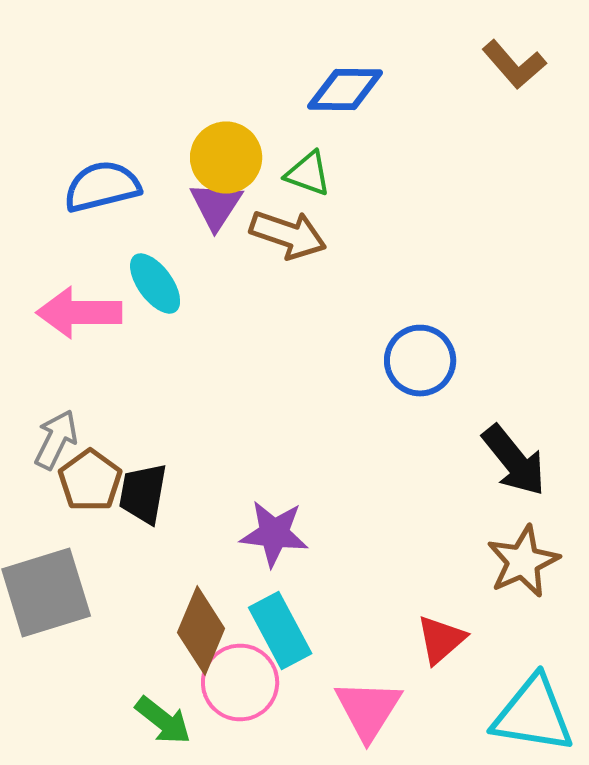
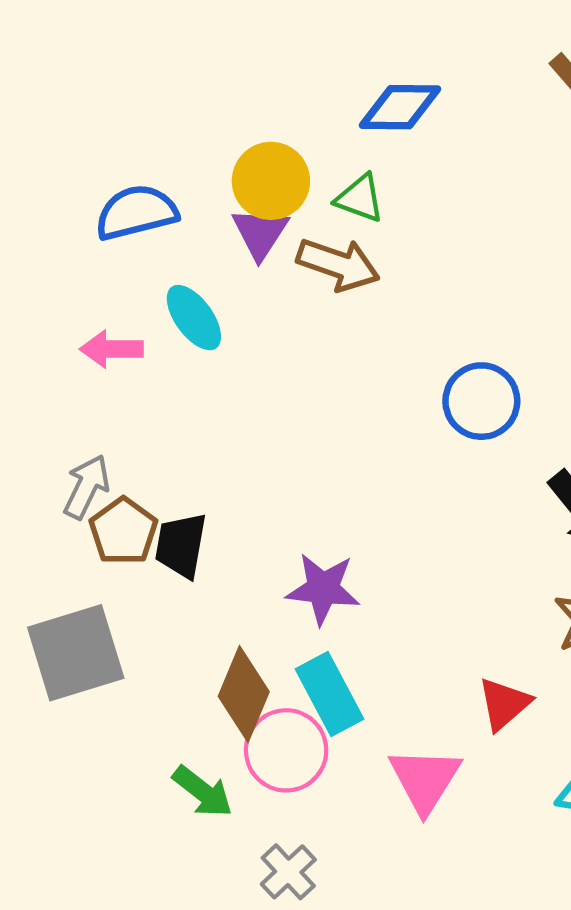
pink arrow: (79, 312) -> (111, 349), size x0.7

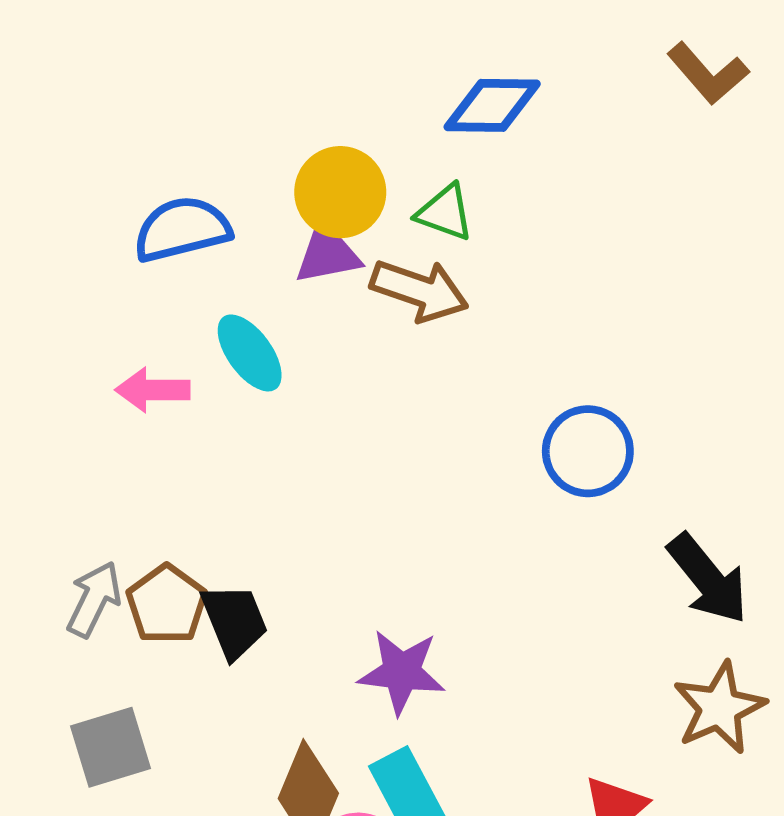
purple triangle: (260, 233) -> (327, 253), turned 46
gray arrow: (87, 487) -> (94, 599), moved
black trapezoid: (181, 545) -> (234, 621), turned 148
gray square: (76, 653) -> (111, 747), size x0.7

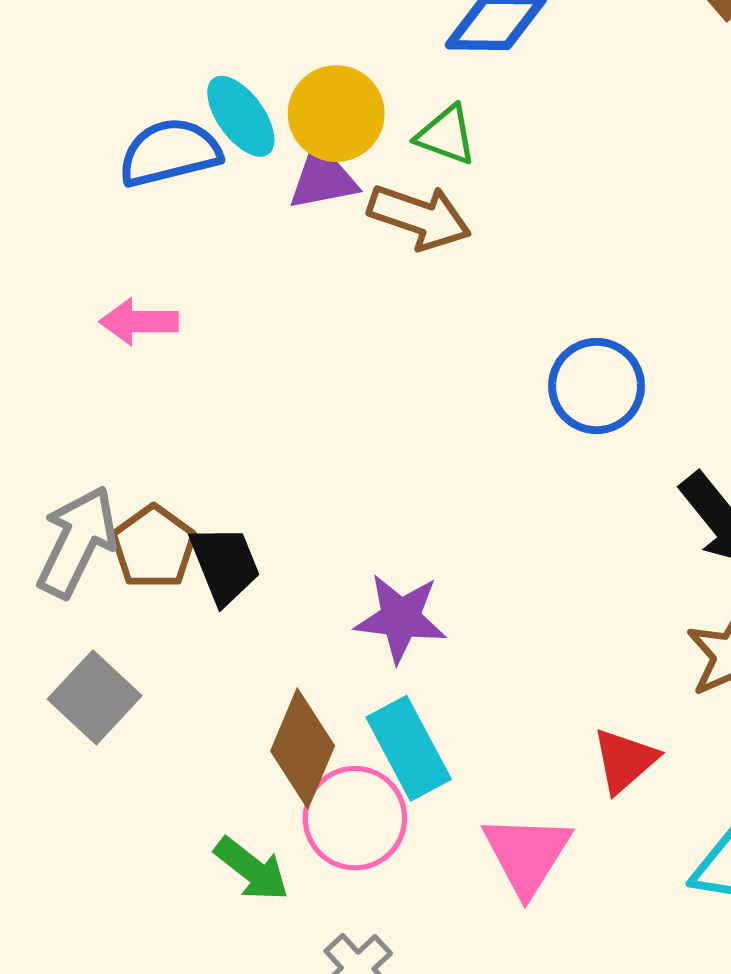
cyan ellipse: (250, 353) -> (241, 116), moved
gray arrow: (94, 599) -> (77, 542), size x1.4
gray square: (111, 747) -> (95, 697), turned -30

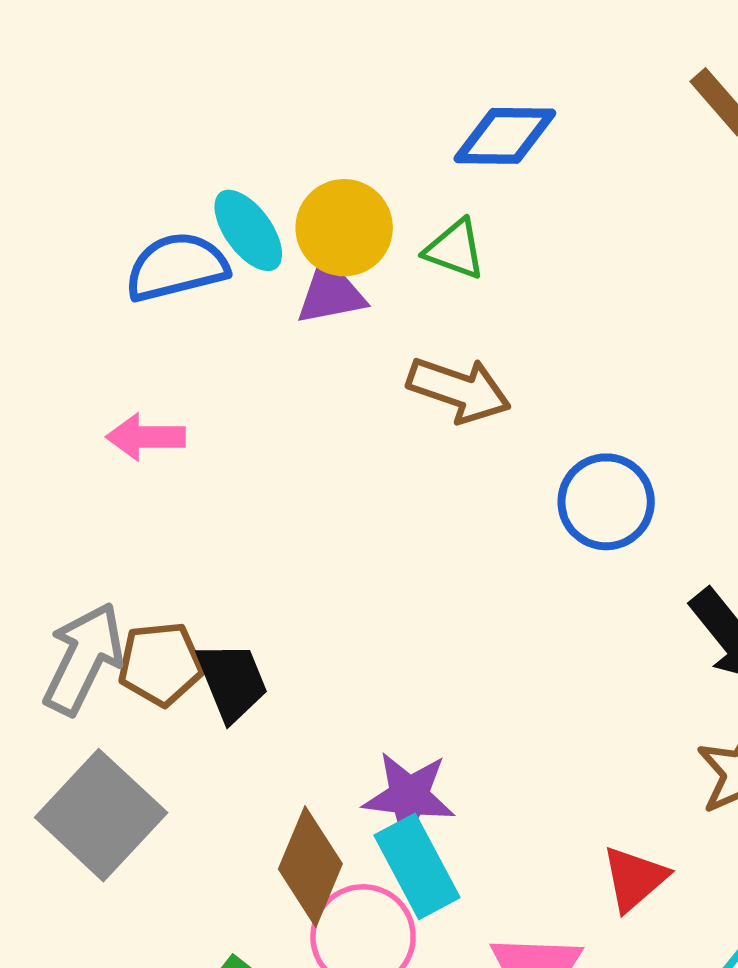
brown arrow: (419, 217) -> (459, 390), moved
brown pentagon: (154, 547) -> (161, 664), turned 30
purple star: (401, 618) -> (409, 796), moved
gray square: (95, 697) -> (101, 815), size x1.4

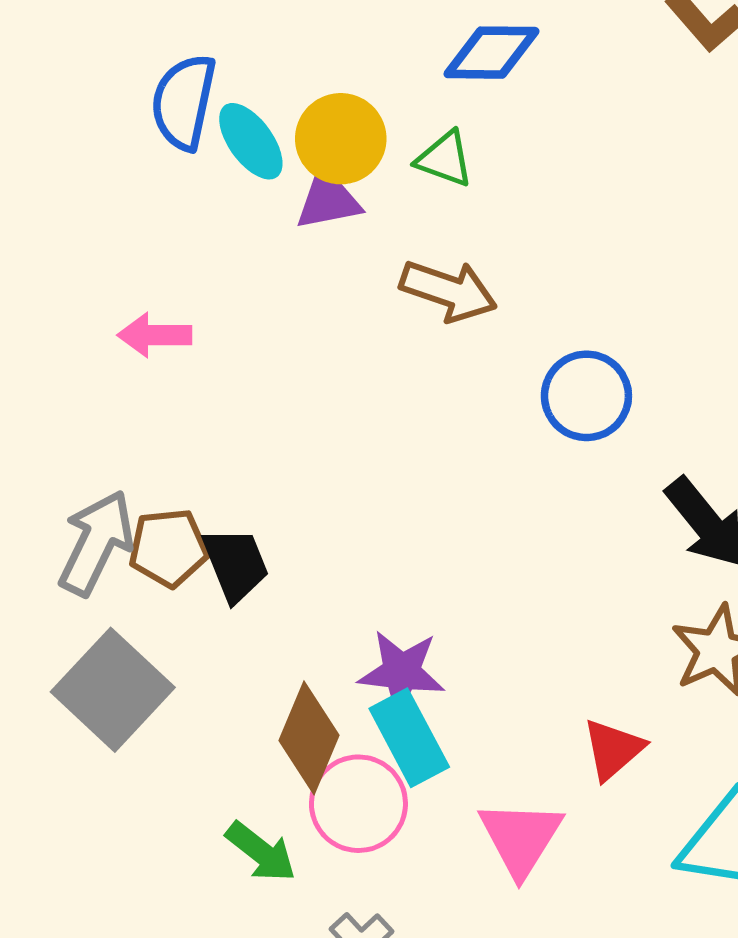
blue semicircle: (177, 267) -> (184, 102), moved, turned -64

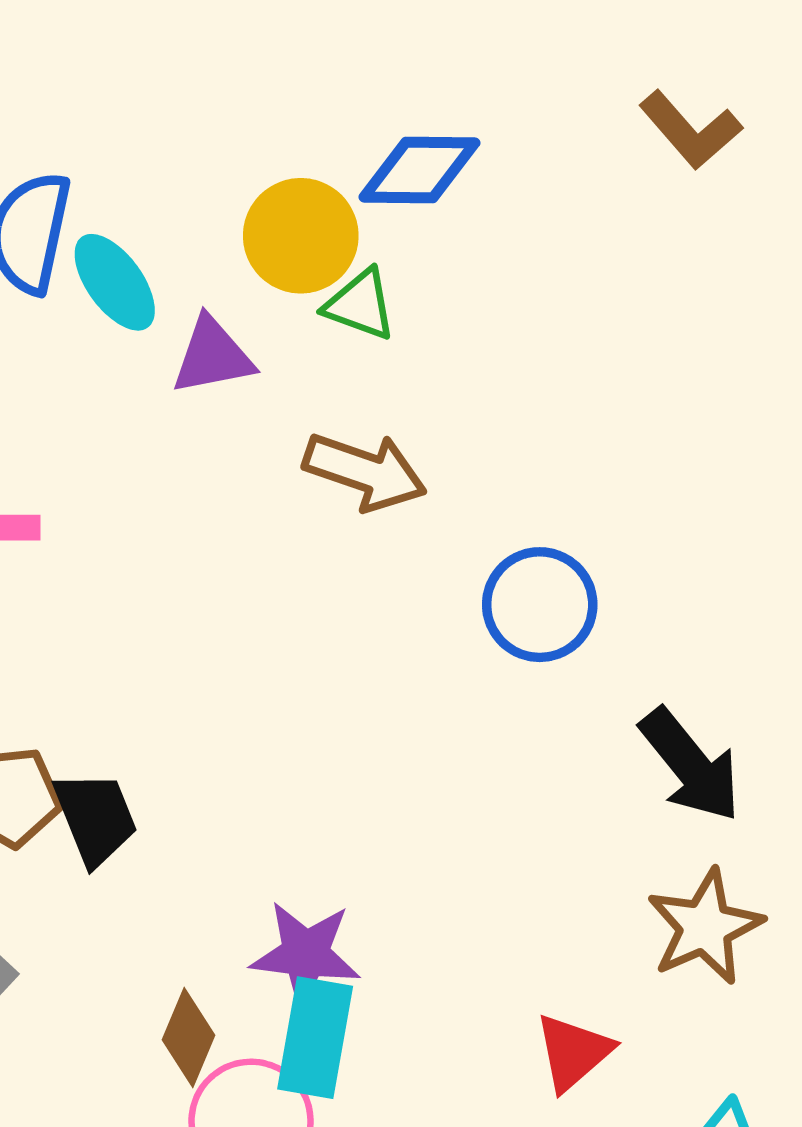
yellow circle: (341, 139) -> (301, 236), moved
brown diamond: (309, 738) -> (188, 1038), size x0.7
cyan rectangle: (409, 738) -> (315, 1038), turned 38

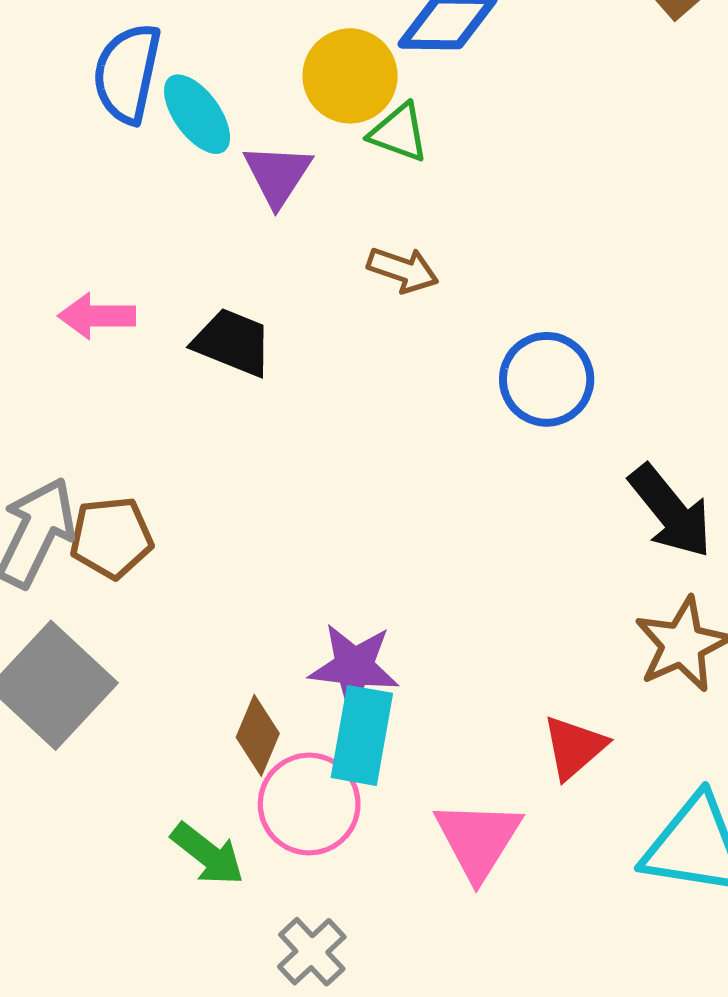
purple triangle: (213, 356) -> (277, 175), turned -46
brown arrow: (365, 471) -> (403, 270), size x0.7
black trapezoid: (95, 818) -> (233, 342), moved, turned -46

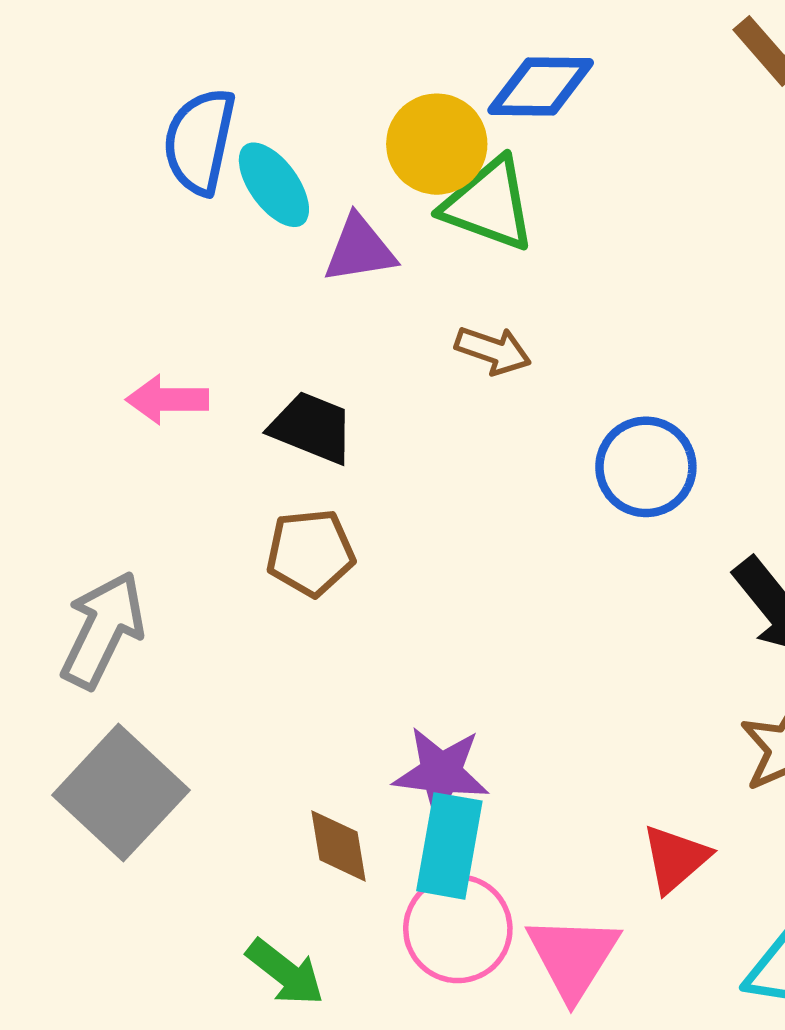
green triangle: (399, 133) -> (489, 204), size x1.5
purple triangle: (277, 175) -> (360, 249), turned 48
brown pentagon: (111, 538) -> (310, 553), moved
brown diamond: (258, 735) -> (339, 846), turned -32
pink circle: (309, 804) -> (458, 929), moved

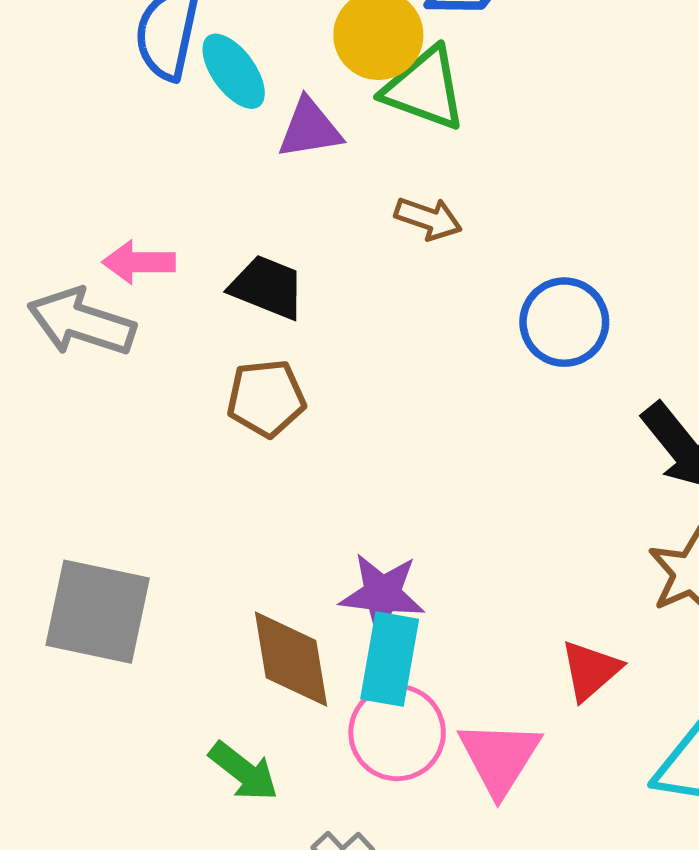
gray arrow: (103, 630) -> (81, 322), moved, turned -98
gray square: (121, 793) -> (98, 612), turned -31
brown diamond: (339, 846) -> (291, 659), size x1.5

